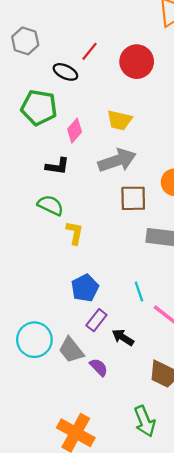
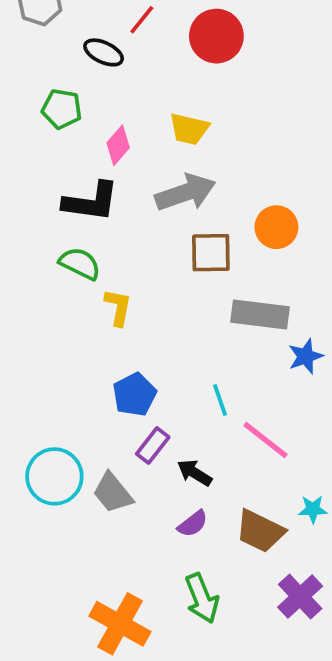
green pentagon: (39, 108) -> (62, 109), size x0.7
black L-shape: (57, 166) -> (91, 202), size x1.5
purple semicircle: (99, 367) -> (193, 524), moved, turned 96
green arrow: (145, 421) -> (202, 598), moved

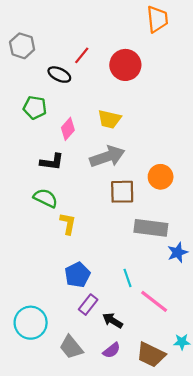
black L-shape: (91, 202) -> (52, 162), size x0.7
gray trapezoid: (113, 493) -> (71, 347), moved

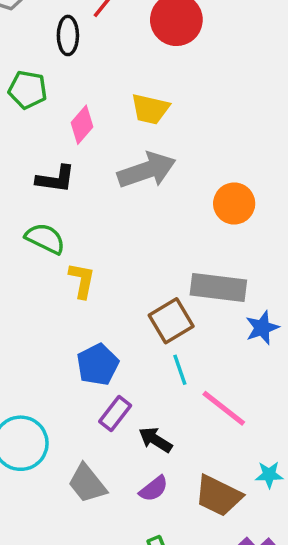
black ellipse: (59, 75) -> (68, 35), turned 65
brown square: (122, 192) -> (171, 321), moved, turned -30

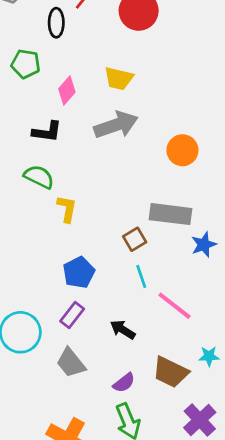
brown square: (171, 321) -> (135, 239), size x0.7
purple rectangle: (115, 413) -> (72, 315), moved
purple semicircle: (154, 489) -> (124, 383), moved

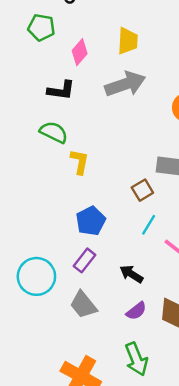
yellow trapezoid: (119, 79) -> (128, 41), turned -100
cyan line: (141, 276) -> (149, 225), turned 50
purple semicircle: (124, 383) -> (136, 311), moved

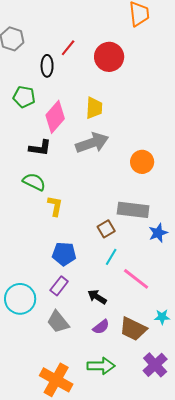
pink diamond: (80, 52) -> (55, 117), size x1.5
blue pentagon: (91, 221) -> (64, 254), turned 30
green arrow: (136, 359) -> (101, 366), turned -68

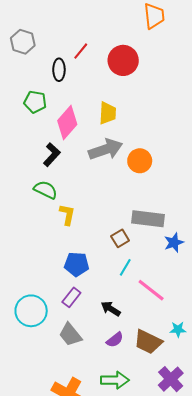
black L-shape: (40, 148) -> (52, 155), turned -55
orange circle: (142, 162) -> (140, 161), moved

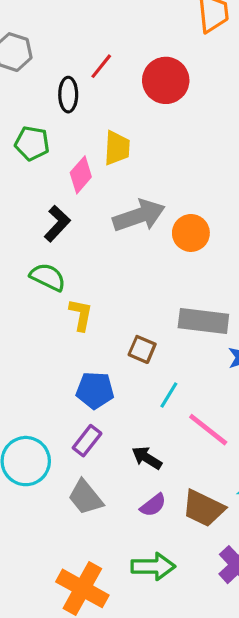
yellow trapezoid: (108, 113) -> (117, 148), moved
pink diamond: (67, 122) -> (81, 175), size x0.7
brown square: (120, 238) -> (142, 349), moved, turned -36

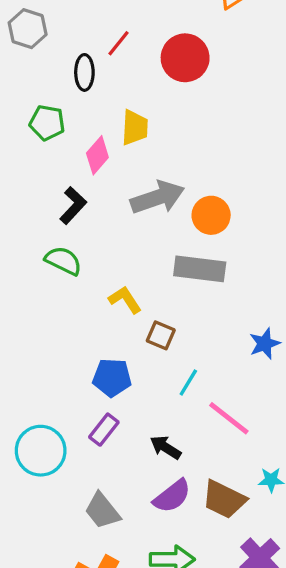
yellow L-shape: (81, 315) -> (125, 300), moved, turned -44
gray rectangle: (203, 321) -> (200, 269), moved
gray trapezoid: (85, 497) -> (102, 511), moved
purple semicircle: (153, 505) -> (172, 496), size x1.4

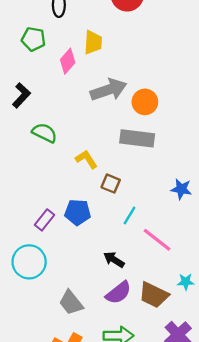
black L-shape: (73, 206) -> (21, 95), moved
blue star: (265, 344) -> (181, 189), turned 30
purple rectangle: (104, 430) -> (45, 220), moved

